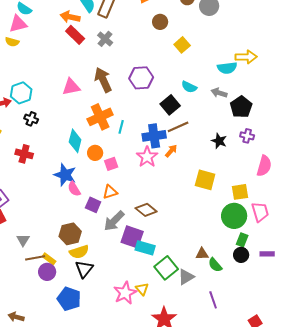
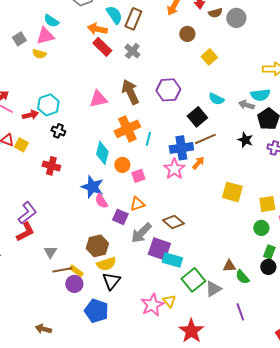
cyan semicircle: (227, 68) -> (260, 95), moved
black star: (219, 141) -> (245, 140), moved
green circle: (234, 216) -> (261, 228), size x0.6

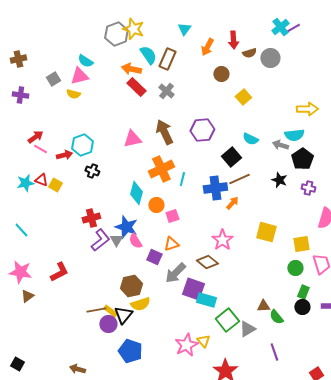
red cross: (51, 166) -> (91, 218), moved, turned -30
pink star: (174, 169) -> (222, 240), moved
purple L-shape: (27, 213) -> (100, 240), moved
gray triangle: (50, 252) -> (116, 240), moved
black triangle: (111, 281) -> (123, 315), moved

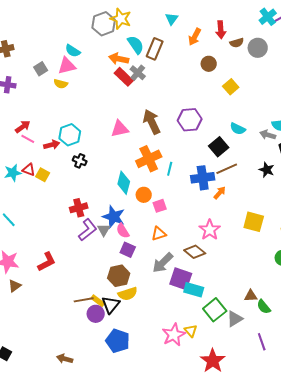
gray cross: (166, 91) -> (138, 73), moved
purple square: (154, 257) -> (128, 250), moved

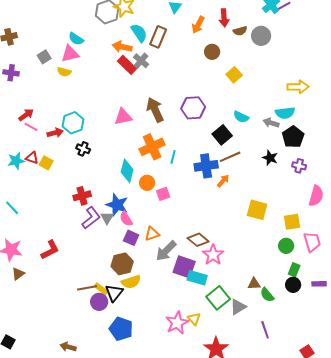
pink star: (210, 230) -> (213, 255), moved
orange triangle: (159, 234) -> (152, 234), moved

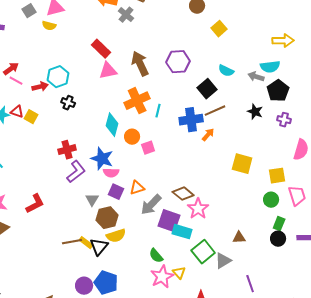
red rectangle: (127, 65) -> (101, 49), moved
gray triangle: (107, 218) -> (92, 200), moved
pink semicircle: (126, 219) -> (111, 173), turned -56
green semicircle: (267, 295) -> (156, 256), moved
purple circle: (99, 302) -> (84, 286), moved

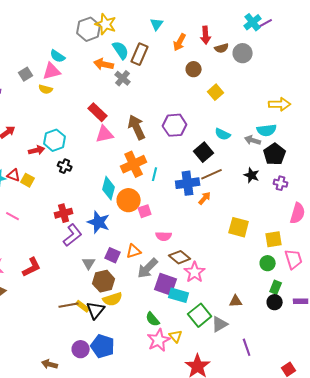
pink line: (16, 81) -> (13, 216), moved
orange circle: (132, 137) -> (129, 200), size x1.5
pink semicircle: (111, 173) -> (164, 236), moved

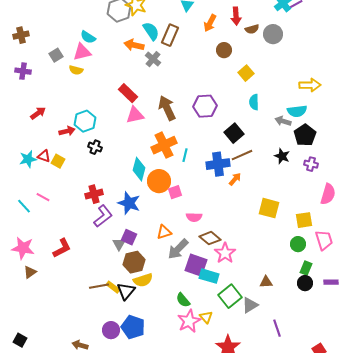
cyan semicircle: (223, 134) -> (254, 102), moved, turned 63
purple square: (113, 255) -> (129, 237), moved

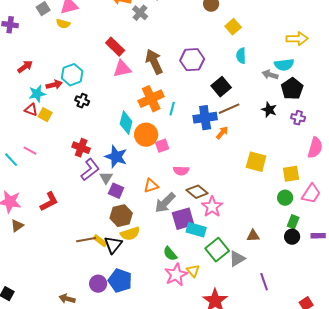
cyan star: (28, 159) -> (37, 94), moved
red cross: (94, 194) -> (81, 148), turned 36
pink trapezoid: (324, 240) -> (311, 194), turned 50
gray triangle: (119, 244) -> (106, 178), moved
purple square: (196, 265) -> (183, 219), turned -35

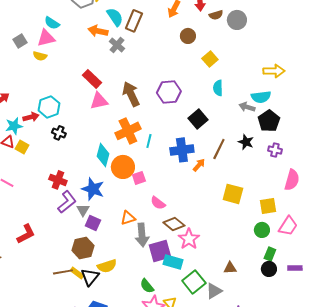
brown line: (229, 109) -> (219, 149), moved, turned -40
pink semicircle: (181, 171) -> (158, 203), turned 35
gray arrow: (165, 203) -> (142, 235), turned -50
brown hexagon: (121, 216) -> (83, 248), moved

